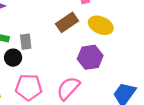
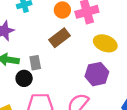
brown rectangle: (67, 22) -> (59, 38), moved

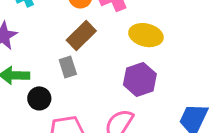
gray rectangle: (35, 63) -> (68, 67), moved

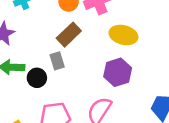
black circle: (39, 98) -> (37, 78), moved

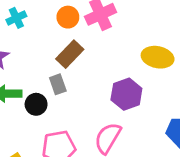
yellow ellipse: (123, 35) -> (158, 57), moved

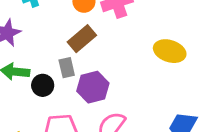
purple hexagon: (126, 94) -> (93, 87), moved

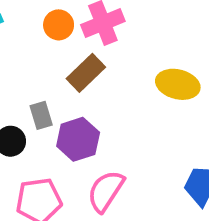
brown rectangle: (82, 39) -> (86, 73), moved

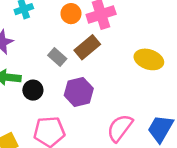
gray rectangle: (41, 115) -> (57, 57), moved, turned -36
pink semicircle: (106, 191) -> (120, 128), moved

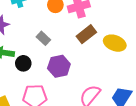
brown rectangle: (87, 47) -> (86, 34), moved

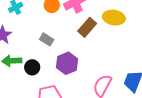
yellow ellipse: (115, 43) -> (114, 18), moved

